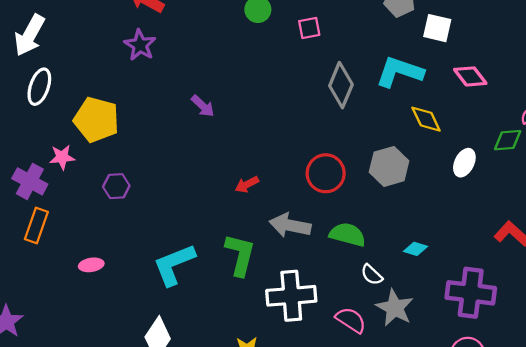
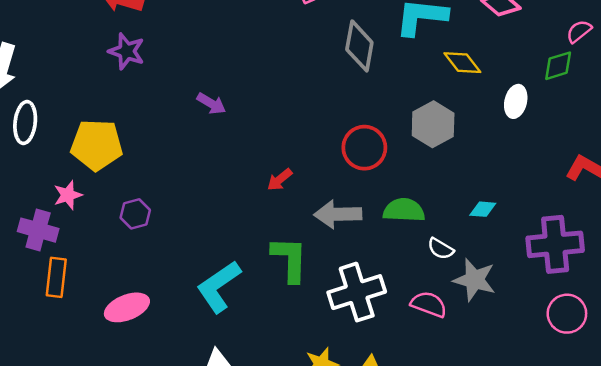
pink ellipse: (91, 265) -> (127, 307), size x1.6

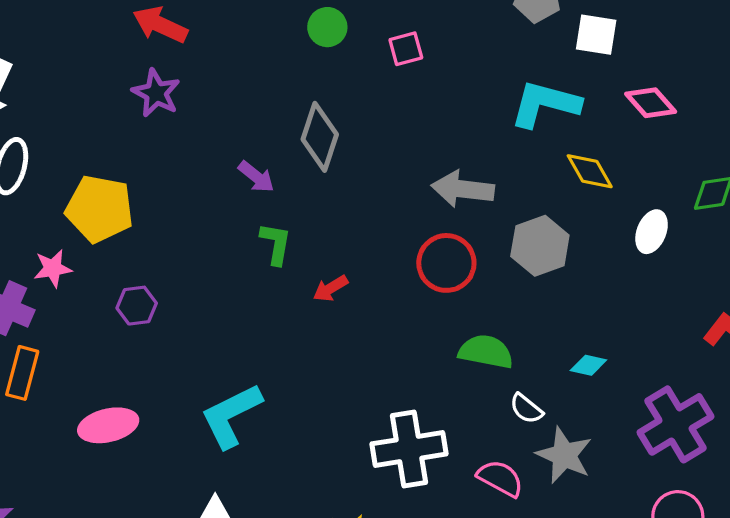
gray diamond: (359, 46) -> (320, 137), moved
gray arrow: (338, 214) -> (463, 189), moved
purple cross: (555, 244) -> (676, 424), turned -34
green L-shape: (290, 259) -> (276, 244), moved, size x0.7

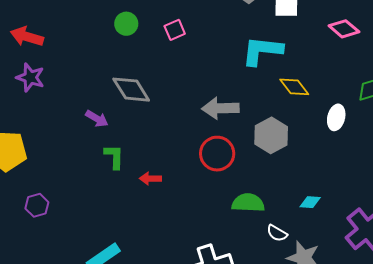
pink diamond: (651, 103) -> (344, 29), moved
gray diamond: (320, 137) -> (131, 90), turned -42
red arrow: (331, 288) -> (150, 179), turned 40

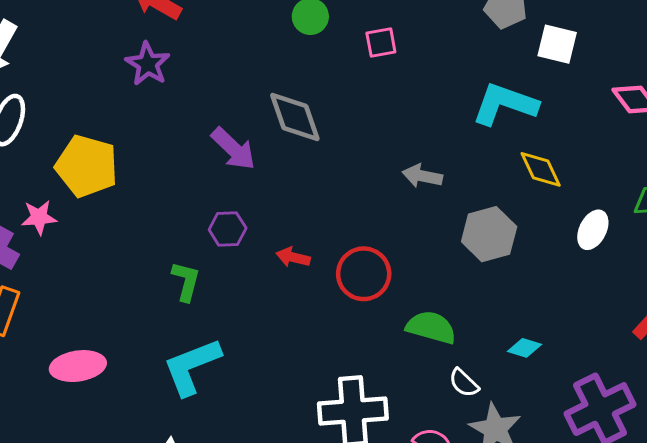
gray arrow: (220, 108) -> (422, 176), size x0.7
purple arrow: (97, 119) -> (233, 149), size x1.4
red circle: (217, 154) -> (364, 274), moved
green L-shape: (114, 157) -> (186, 281), moved
purple hexagon: (37, 205) -> (228, 229), moved

